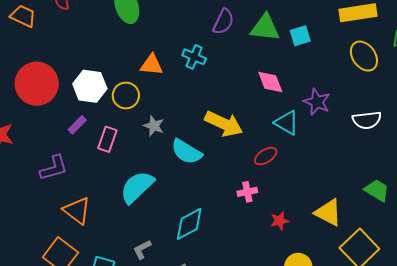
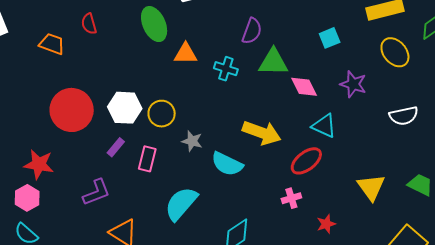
green triangle: (265, 28) -> (273, 62), moved
orange triangle: (152, 65) -> (186, 54), moved
purple star: (317, 102) -> (353, 84), moved
red ellipse: (266, 156) -> (306, 161), size x1.4
yellow triangle: (328, 213) -> (371, 187), moved, turned 32

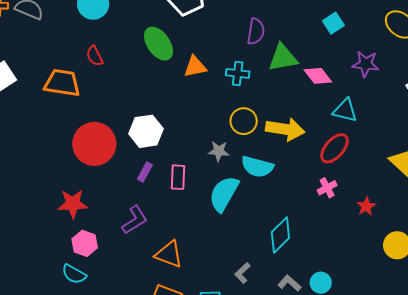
orange trapezoid: (52, 44) -> (62, 83), size x1.4
yellow circle: (162, 114) -> (244, 121), moved
pink hexagon: (27, 198) -> (85, 243), moved
cyan semicircle: (181, 204) -> (224, 194), moved

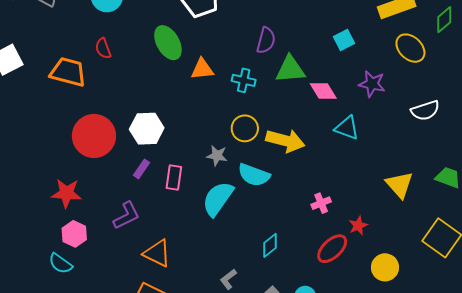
red ellipse: (334, 148) -> (332, 249), moved
cyan diamond: (280, 235) -> (270, 245), size x0.7

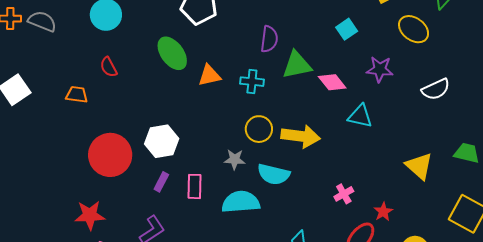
orange trapezoid: (68, 72) -> (77, 95), size x0.6
cyan semicircle: (218, 199) -> (241, 202), turned 57

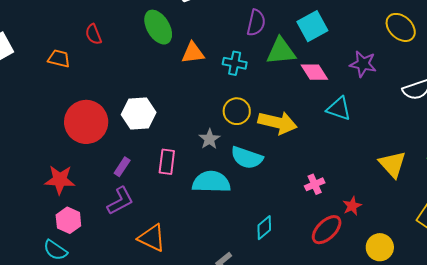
cyan square: (347, 29) -> (312, 26), moved, size x1.4
gray star: (235, 159) -> (209, 139), turned 30
purple rectangle: (161, 182) -> (122, 167), moved

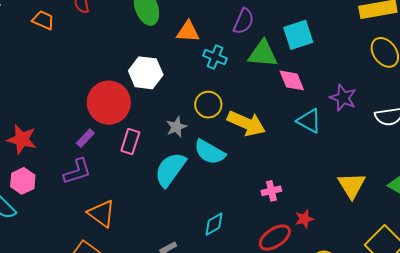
orange triangle: (193, 53) -> (188, 32), moved
purple star: (363, 64) -> (343, 98), moved
white hexagon: (139, 114) -> (146, 73), moved
red circle: (86, 122) -> (109, 103), moved
cyan semicircle: (211, 182) -> (170, 169), turned -66

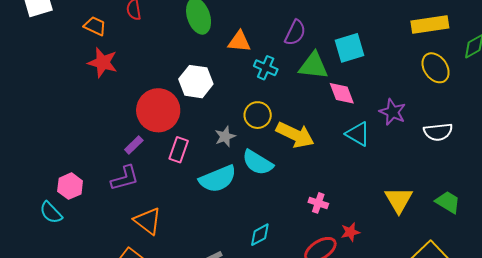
red star: (22, 139) -> (103, 63), moved
cyan semicircle: (170, 169) -> (218, 179), turned -150
pink cross: (271, 191) -> (318, 203), turned 30

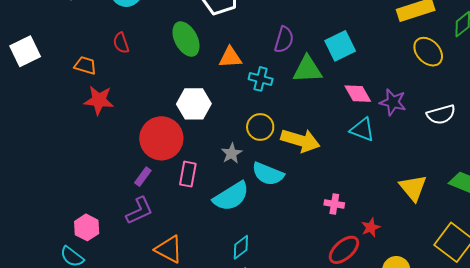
pink diamond: (342, 93) -> (358, 94), moved
cyan diamond: (260, 235) -> (241, 247), moved

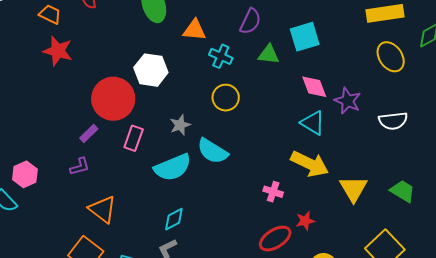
green triangle: (307, 69) -> (269, 54), size x0.7
yellow circle: (260, 127) -> (226, 98), moved
yellow arrow: (300, 140) -> (310, 164), moved
purple L-shape: (139, 211) -> (80, 166), size x0.7

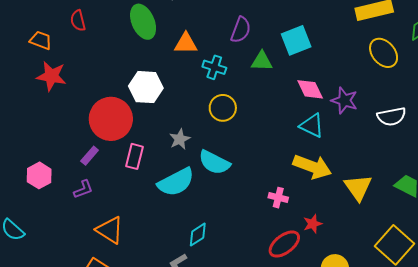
pink hexagon: (25, 174) -> (39, 175), moved
cyan diamond: (174, 219) -> (198, 235), moved

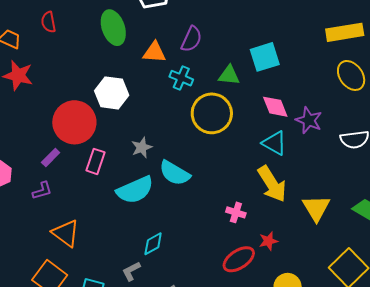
purple semicircle: (241, 30) -> (191, 39), moved
yellow circle: (223, 108) -> (212, 113), moved, size x1.5
yellow arrow: (312, 167) -> (272, 184), turned 33

